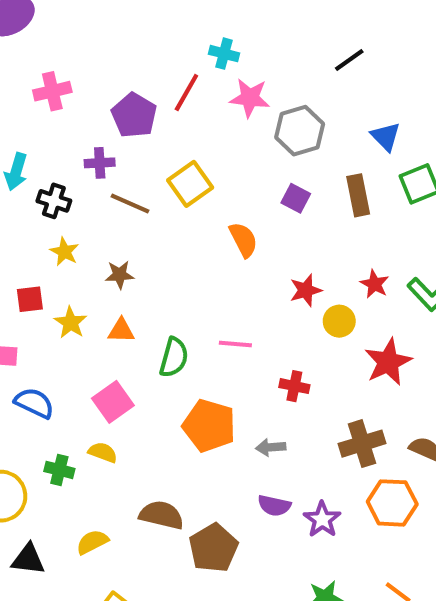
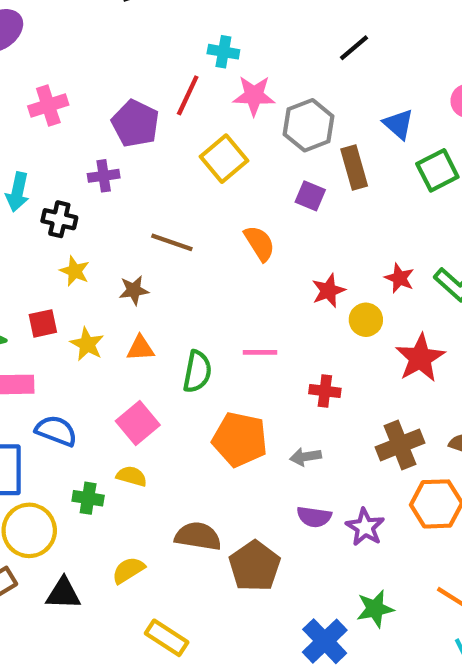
yellow square: (190, 184) -> (224, 159), moved
brown rectangle: (358, 195) -> (354, 167), moved
brown line: (130, 204) -> (172, 242), moved

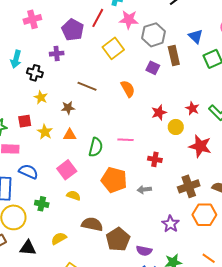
red star: (420, 358) -> (200, 146), turned -30
yellow semicircle: (132, 476) -> (74, 196), moved
purple semicircle: (314, 517) -> (144, 251), moved

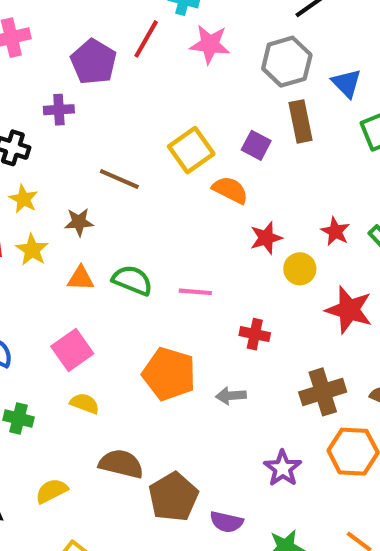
gray hexagon: (154, 35) -> (287, 62), moved
yellow square: (113, 48) -> (191, 150), moved
orange semicircle: (128, 89) -> (230, 190), moved, turned -36
yellow star: (45, 132) -> (32, 250), moved
green semicircle: (96, 147) -> (132, 280), moved, turned -84

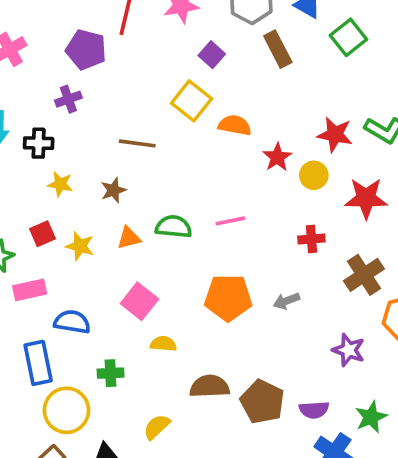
purple square: (256, 145) -> (212, 55), moved, turned 30
red star: (335, 231) -> (335, 135), size x1.4
yellow star: (32, 250) -> (80, 246), moved
red cross: (255, 334) -> (311, 239), moved

